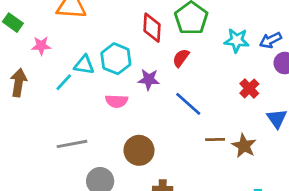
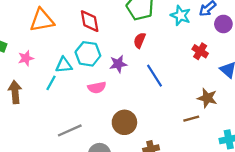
red diamond: (152, 28) -> (90, 21), moved
cyan star: (237, 40) -> (181, 15), turned 30
blue line: (188, 104) -> (155, 76), turned 30
brown line: (215, 140) -> (191, 119), moved

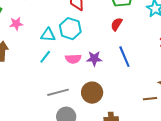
purple star: (118, 64) -> (94, 59), moved
cyan line: (51, 83) -> (45, 57), moved
gray line: (70, 130) -> (58, 92), moved

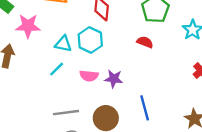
pink star: (16, 24) -> (28, 26), size x1.5
red semicircle: (117, 24) -> (145, 42), turned 72
blue line: (124, 57) -> (145, 108), moved

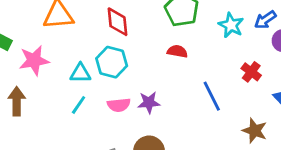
blue line: (145, 108) -> (212, 96), moved

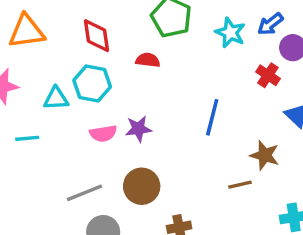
red semicircle: (177, 51) -> (148, 60), moved
red cross: (251, 72) -> (268, 75), moved
blue line: (212, 96) -> (212, 117), turned 44
cyan line: (79, 105) -> (27, 138), moved, turned 54

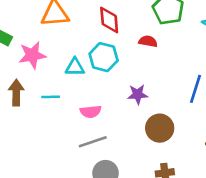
pink semicircle: (103, 133) -> (91, 112), moved
brown circle: (142, 186) -> (160, 128), moved

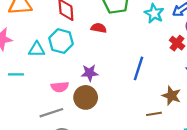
pink semicircle: (91, 112) -> (60, 87), moved
brown circle: (160, 128) -> (86, 97), moved

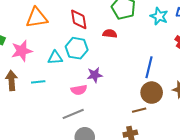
purple star: (90, 73) -> (95, 75), moved
brown circle: (86, 97) -> (152, 93), moved
brown line: (154, 114) -> (139, 110), moved

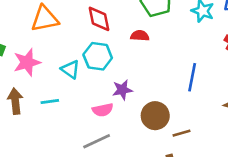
cyan triangle: (55, 58) -> (70, 69), turned 42
brown circle: (152, 93) -> (155, 116), moved

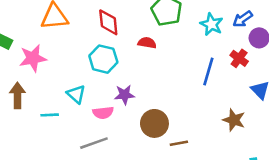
cyan triangle: (70, 69) -> (76, 94), moved
blue line: (192, 77) -> (208, 71), moved
cyan line: (50, 102) -> (50, 115), moved

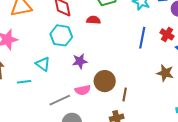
red cross: (239, 58) -> (167, 34), moved
pink semicircle: (103, 113) -> (83, 90), moved
brown line: (179, 143) -> (125, 95), turned -64

